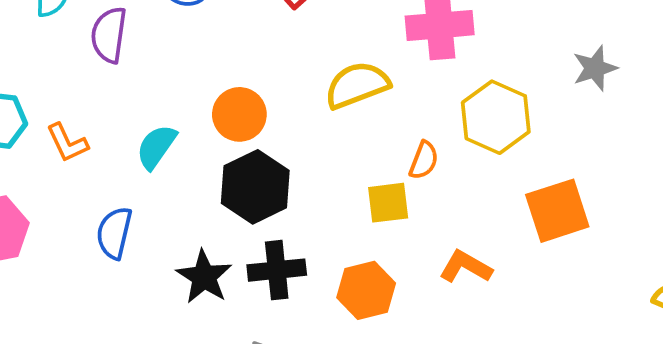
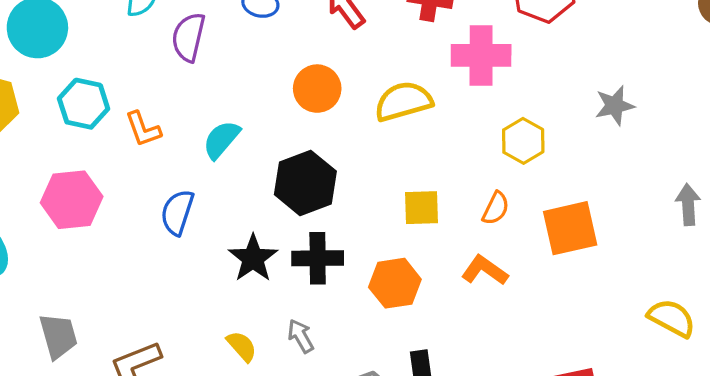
orange circle: (239, 114) -> (317, 89), moved
yellow hexagon: (496, 117) -> (523, 141), size x0.7
orange semicircle: (424, 160) -> (496, 208), moved

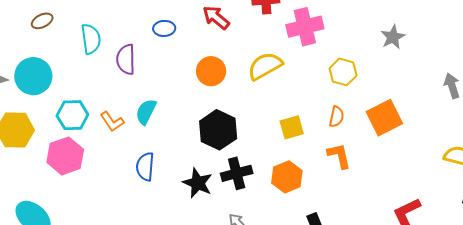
cyan semicircle: (221, 140) -> (146, 112), moved
pink hexagon: (72, 200) -> (65, 156), moved
orange L-shape: (485, 270) -> (339, 156), turned 56

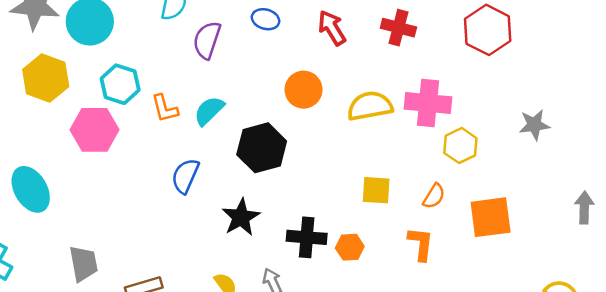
pink cross: (305, 27) -> (428, 103), moved
black hexagon: (218, 130) -> (262, 148), moved
black cross: (237, 173) -> (307, 237), moved
orange hexagon: (287, 177) -> (350, 247), size x0.7

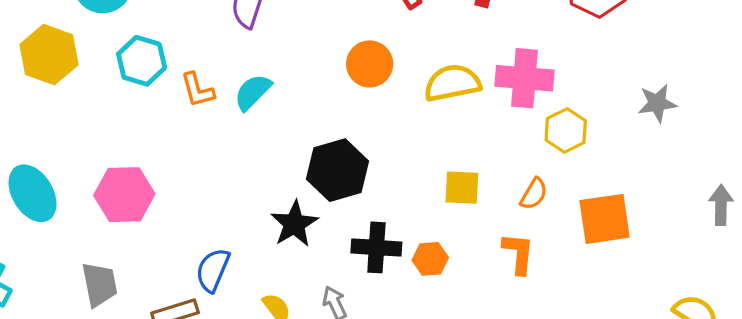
pink hexagon: (95, 130) -> (124, 195), moved
black hexagon: (262, 148) -> (338, 170), moved
blue semicircle: (185, 176) -> (213, 270), moved

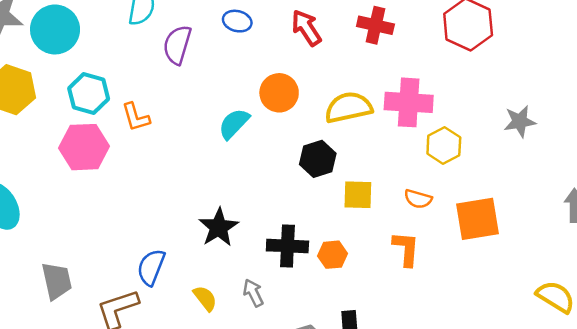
cyan semicircle: (253, 92) -> (234, 124), moved
black hexagon: (338, 170) -> (318, 159), moved, size x0.7
orange semicircle: (534, 194) -> (418, 199), turned 76
pink hexagon: (124, 195) -> (84, 147), moved

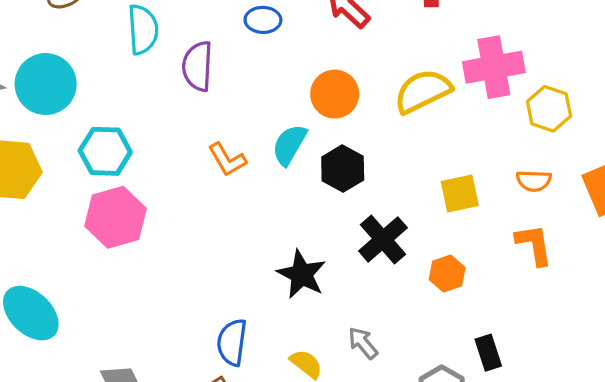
orange L-shape: (136, 117) -> (227, 160), moved
black hexagon: (318, 159) -> (343, 168), moved
black cross: (287, 246) -> (383, 239), moved, turned -30

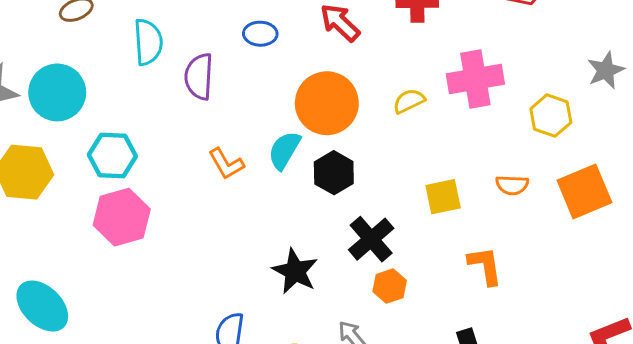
yellow semicircle: (423, 91) -> (409, 101), size x0.6
orange circle: (335, 94) -> (327, 103), size x1.4
yellow hexagon: (549, 109) -> (551, 116), moved
orange L-shape: (534, 245) -> (485, 266), moved
orange hexagon: (447, 273) -> (390, 286), moved

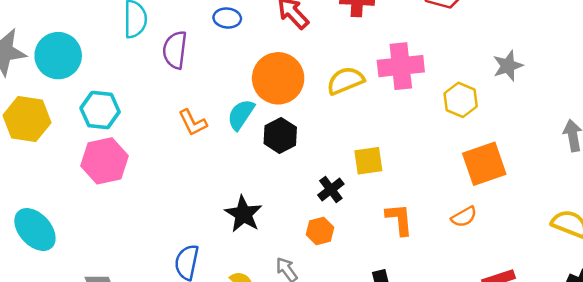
yellow semicircle: (409, 101) -> (345, 81), size x1.4
orange semicircle: (512, 185) -> (464, 217), moved, turned -35
black cross: (371, 239) -> (331, 190), moved, size x0.7

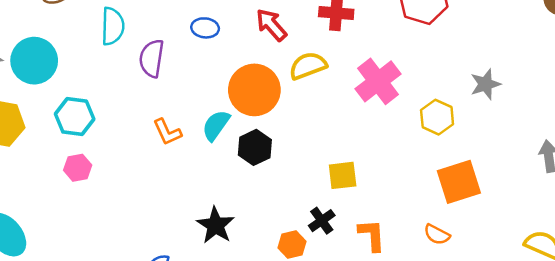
pink cross: (401, 66) -> (378, 81), turned -33
yellow semicircle: (345, 81) -> (308, 66), moved
pink hexagon: (105, 161) -> (78, 168), size x0.6
black cross: (331, 190) -> (322, 221), moved
orange semicircle: (464, 217) -> (437, 235), turned 55

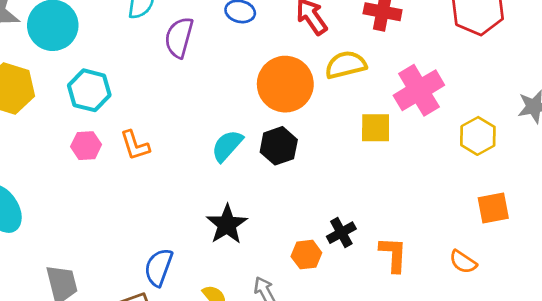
cyan semicircle: (216, 125) -> (227, 146), moved
orange L-shape: (167, 132) -> (135, 145), moved
yellow square: (343, 175) -> (376, 128), moved
orange square: (459, 182) -> (493, 208), size x0.7

